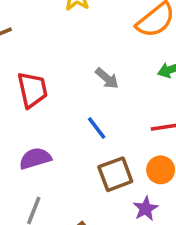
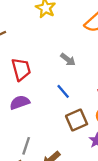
purple semicircle: (35, 158) -> (20, 102), moved

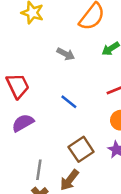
gray arrow: (68, 60) -> (66, 54), moved
brown square: (77, 120) -> (81, 149), moved

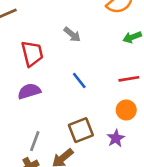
gray arrow: (66, 54) -> (72, 34), moved

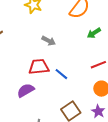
red trapezoid: (32, 54) -> (39, 67), moved, turned -70

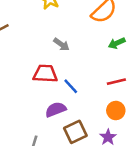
purple semicircle: (26, 90) -> (56, 109), moved

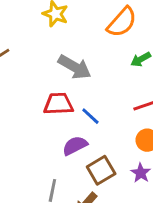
gray arrow: (61, 44) -> (75, 67), size x1.6

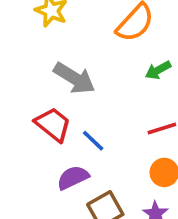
red trapezoid: (58, 104) -> (53, 124), turned 40

